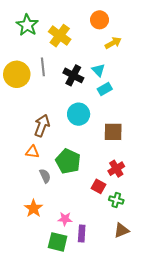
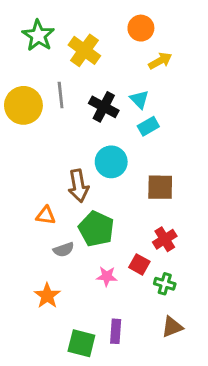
brown arrow: (42, 126) -> (78, 186), moved, turned 150
gray semicircle: (45, 176) -> (64, 250), turned 96
pink star: (65, 219) -> (107, 276), moved

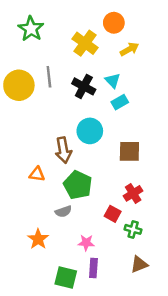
yellow cross: (84, 50) -> (85, 43), moved
gray semicircle: (64, 250) -> (63, 211), moved
pink star: (107, 276) -> (86, 243), moved

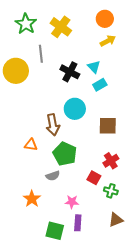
orange circle: (114, 23) -> (105, 19), moved
yellow cross: (85, 43) -> (61, 27), moved
gray line: (49, 77) -> (41, 54), moved

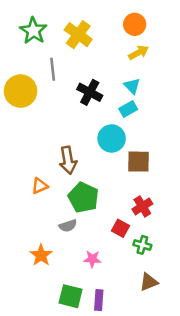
cyan triangle: (94, 67) -> (132, 86), moved
cyan circle: (75, 109) -> (112, 138), moved
orange triangle: (31, 145) -> (40, 186), turned -32
purple rectangle: (78, 223) -> (99, 300), moved

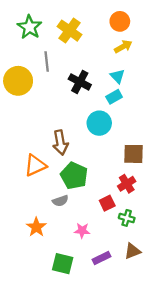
brown square: (139, 162) -> (134, 154), moved
orange triangle: (40, 186) -> (35, 165), size x1.5
red square: (121, 228) -> (107, 203), turned 35
purple rectangle: (99, 300) -> (102, 258), moved, turned 60

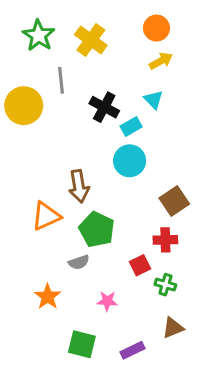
cyan rectangle: (114, 97) -> (131, 127), moved
brown square: (134, 154) -> (174, 201), turned -35
red cross: (127, 184) -> (165, 240), turned 30
purple rectangle: (102, 258) -> (133, 350), moved

